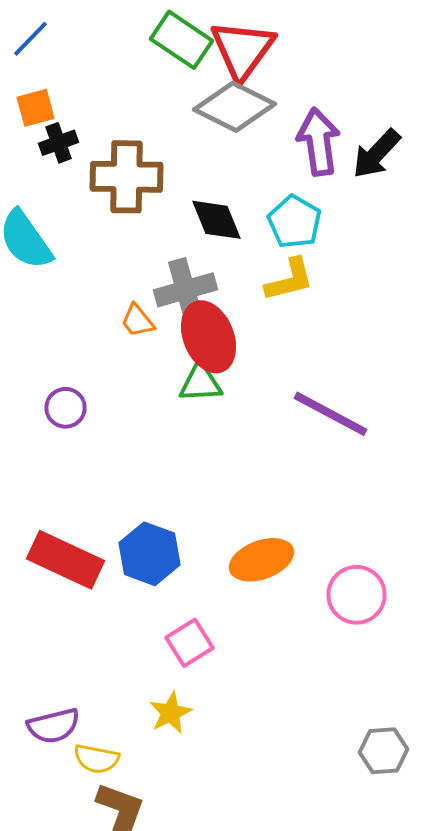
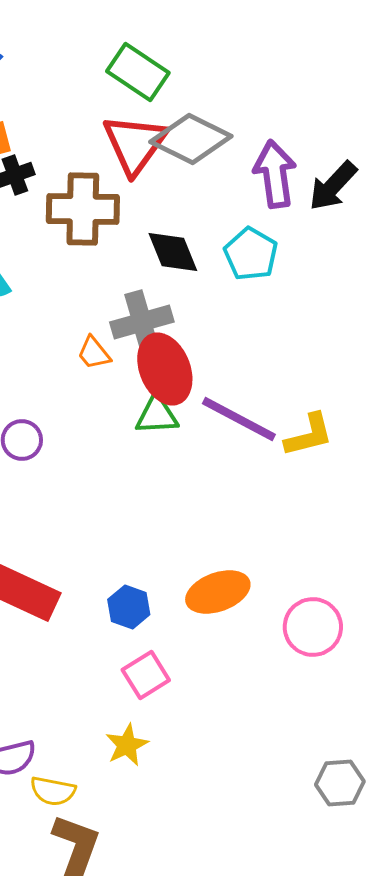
red triangle: (242, 50) -> (135, 144), moved
yellow L-shape: (290, 280) -> (309, 435), moved
purple line: (330, 414) -> (239, 419), moved
blue hexagon: (150, 554) -> (129, 607), moved, size x0.7

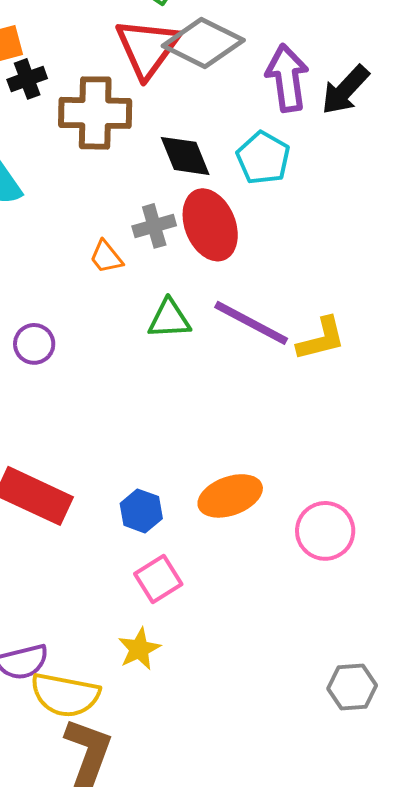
gray cross: (142, 322) -> (154, 226), size x0.7
red ellipse: (165, 369) -> (210, 225), moved
yellow semicircle: (53, 791) -> (65, 695), size x1.5

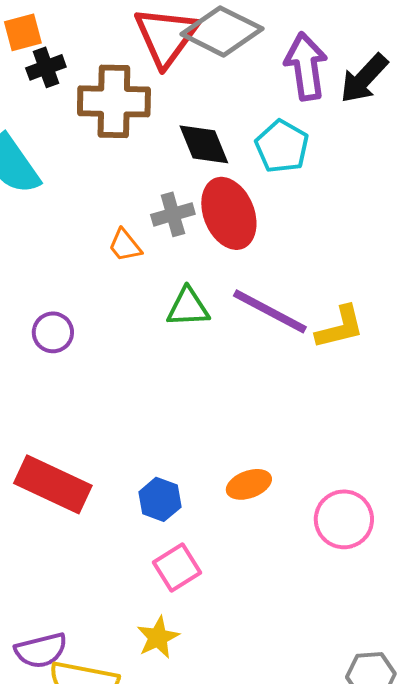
orange ellipse: (230, 496) -> (249, 484), size x0.7

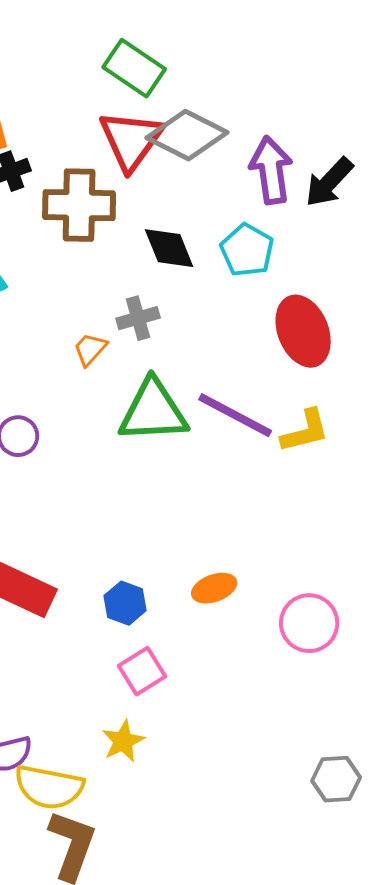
red ellipse: (229, 213) -> (303, 331), moved
orange trapezoid: (125, 245) -> (90, 349), turned 81
green triangle: (188, 307) -> (153, 411), size x1.6

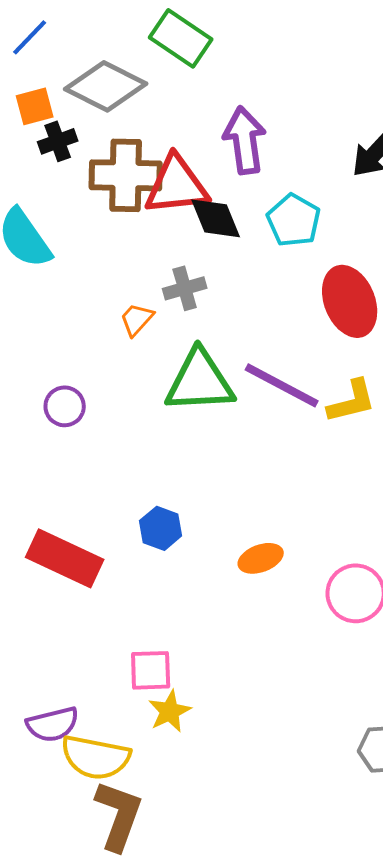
gray diamond: (187, 135) -> (106, 86), moved
red triangle: (131, 140) -> (177, 185), moved, turned 48
purple arrow: (271, 170) -> (245, 140), moved
blue hexagon: (125, 603) -> (161, 528), moved
pink square: (142, 671) -> (151, 670), moved, turned 30

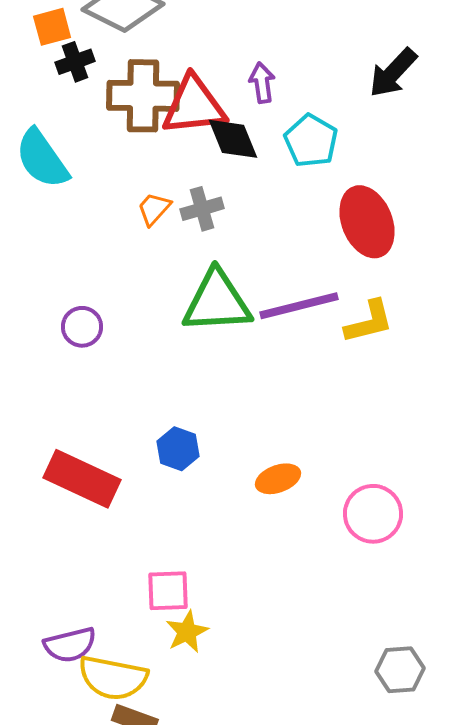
purple arrow: (245, 140) -> (262, 83), moved, size x0.6
orange trapezoid: (137, 319) -> (154, 209), moved
purple line: (282, 385) -> (299, 306), turned -42

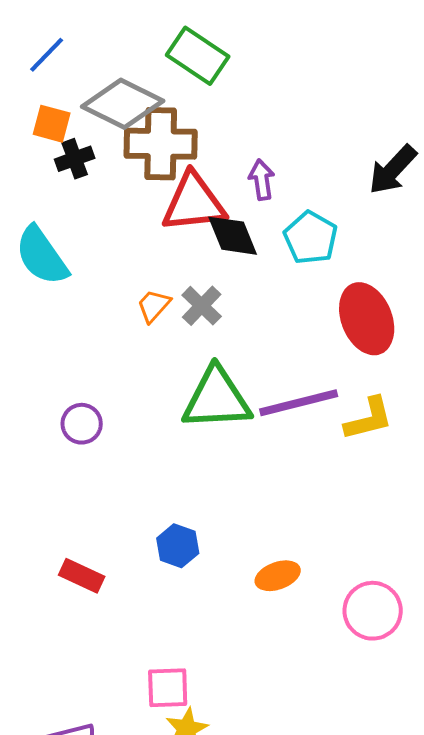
orange square: (52, 27) -> (52, 124), turned 30
brown cross: (143, 96) -> (161, 144), moved
gray cross: (202, 209) -> (202, 306), turned -30
red rectangle: (82, 479) -> (82, 576), size x0.6

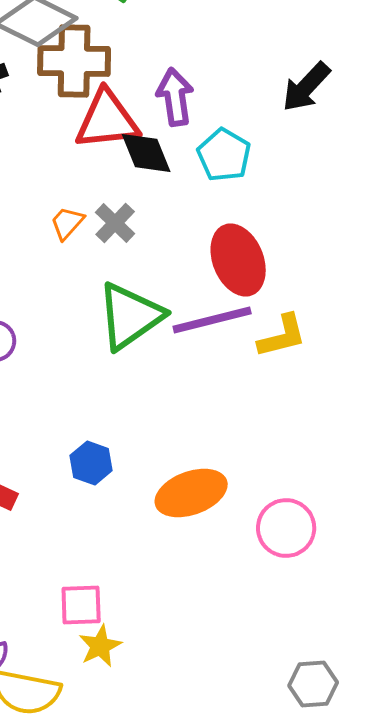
purple arrow: (262, 180) -> (175, 97), size x1.4
red ellipse: (367, 319) -> (238, 260), moved
green triangle: (217, 399) -> (130, 316), turned -32
orange ellipse: (278, 576) -> (191, 493), size x1.6

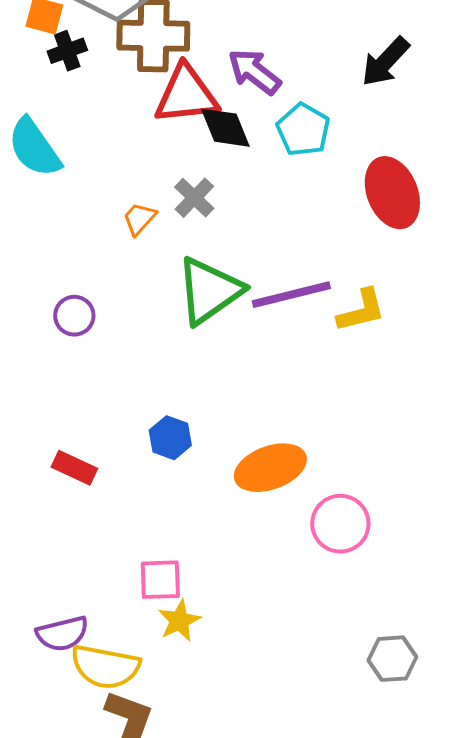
purple arrow: (175, 97) -> (254, 72), turned -44
orange trapezoid: (67, 223) -> (139, 219), moved
red ellipse: (238, 260) -> (392, 193), moved
pink circle: (286, 528) -> (340, 524), moved

